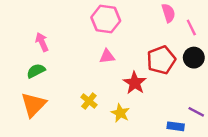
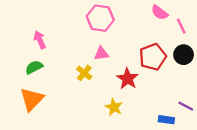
pink semicircle: (168, 13) -> (160, 12), turned 144
yellow cross: (89, 101) -> (84, 73), moved

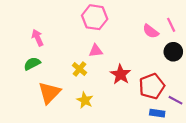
pink semicircle: (160, 12) -> (151, 31), moved
red pentagon: (153, 57) -> (152, 86), moved
orange triangle: (32, 99) -> (49, 93), moved
yellow star: (114, 107) -> (85, 100), moved

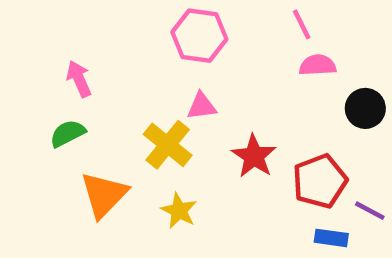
pink line: (171, 25) -> (302, 24), moved
pink semicircle: (151, 31) -> (318, 65), turned 140
yellow cross: (80, 69) -> (168, 145), size x1.5

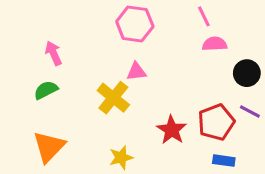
red star: (254, 156) -> (172, 130), moved
orange triangle: (104, 195) -> (49, 147), moved
yellow star: (179, 211) -> (121, 157), moved, turned 30
purple line: (370, 211) -> (250, 111), moved

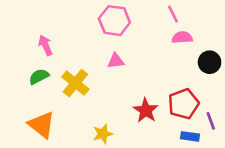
yellow cross: (113, 98) -> (75, 83), moved
purple line: (250, 111) -> (211, 121), moved, turned 42
orange triangle: (49, 147) -> (42, 125), turned -36

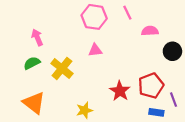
pink line: (173, 14) -> (127, 13), moved

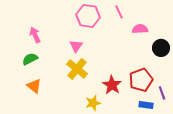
pink triangle: (95, 50) -> (76, 46), moved, turned -48
yellow cross: (62, 68) -> (77, 69), moved
orange triangle: (34, 103) -> (34, 86), moved, size x0.7
yellow star: (84, 110) -> (93, 103), moved

